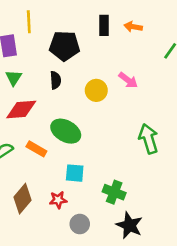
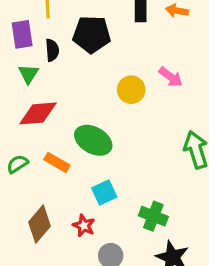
black semicircle: (56, 80) -> (52, 50), moved
cyan square: (75, 173) -> (104, 192), turned -30
red star: (58, 200) -> (84, 226), turned 30

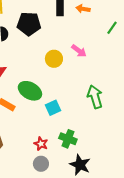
cyan square: (104, 192) -> (53, 108), moved
red star: (84, 226) -> (41, 144), moved

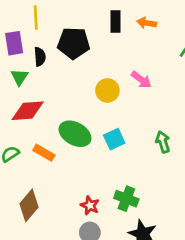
green arrow: (95, 97) -> (163, 142), size x0.7
cyan square: (53, 108) -> (114, 139), moved

